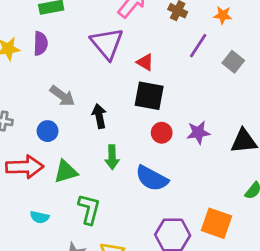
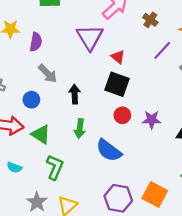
purple semicircle: (40, 43) -> (36, 42), moved
green triangle: (66, 172) -> (41, 134), turned 40

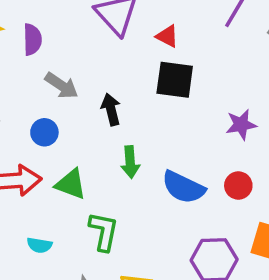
red circle: (122, 115) -> (238, 185), moved

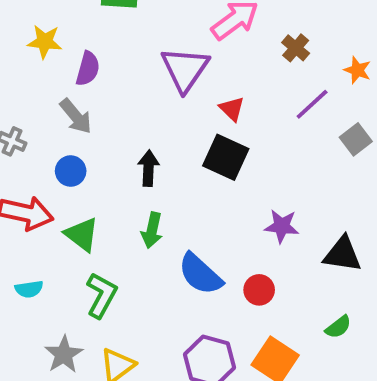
gray arrow: (61, 86) -> (76, 116), moved
cyan semicircle: (39, 245) -> (29, 289), turned -35

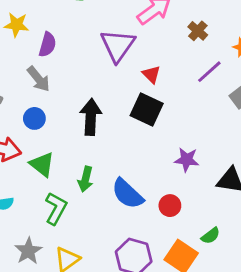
black arrow: (148, 168) -> (91, 117), size x1.4
green arrow: (152, 230) -> (85, 179), moved
green semicircle: (338, 327) -> (211, 236), moved

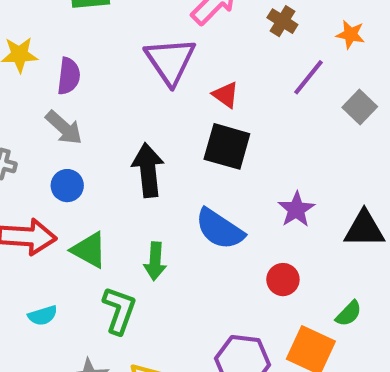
purple star: (187, 160) -> (296, 209), turned -30
blue semicircle: (127, 194) -> (220, 229), moved

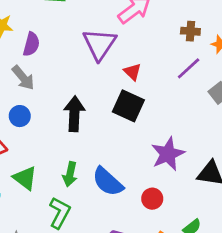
brown cross: (282, 21) -> (190, 31), moved, turned -36
purple star: (296, 209) -> (168, 154), size x1.4
blue semicircle: (220, 229) -> (108, 182), moved
green triangle: (89, 250) -> (25, 178), moved
green L-shape: (119, 310) -> (60, 213), moved

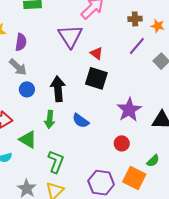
blue circle: (20, 116) -> (27, 89), moved
green arrow: (70, 174) -> (50, 119), moved
blue semicircle: (108, 182) -> (81, 121), moved, size x0.7

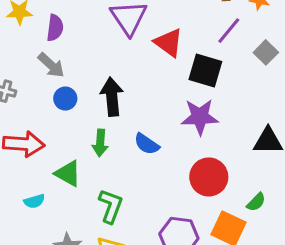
red triangle: (96, 53) -> (169, 43), size x1.5
black square: (96, 78) -> (205, 70), moved
purple star: (129, 110) -> (200, 117), moved, turned 30
red circle: (122, 143) -> (209, 177), size x1.6

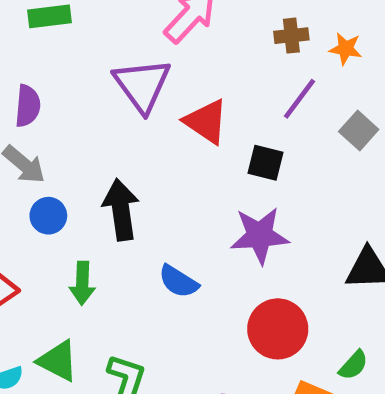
black square: (205, 70) -> (265, 163), size x0.7
green arrow: (100, 143) -> (82, 283), moved
green triangle: (68, 174) -> (58, 361), moved

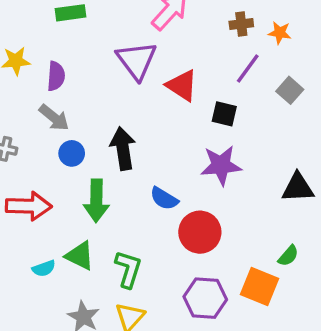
green arrow: (82, 283) -> (96, 201), size x1.4
red circle: (278, 329) -> (200, 232), moved

